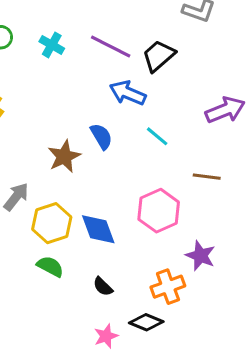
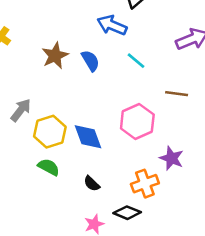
brown star: (64, 156) -> (55, 56), moved

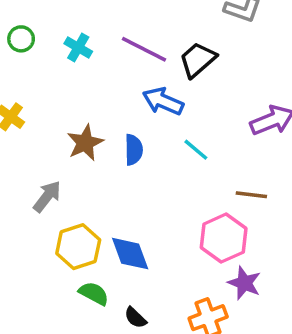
blue semicircle: (90, 61) -> (134, 150), turned 30
gray arrow: (21, 110) -> (47, 196), moved
pink hexagon: (137, 121) -> (224, 238), moved
green semicircle: (49, 167) -> (94, 293), moved

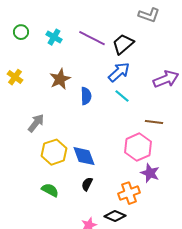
blue arrow: (163, 101) -> (119, 72), moved, turned 115
brown star: (85, 143) -> (60, 79), moved
green semicircle: (94, 293) -> (50, 190), moved
black semicircle: (135, 318) -> (87, 184), moved, turned 72

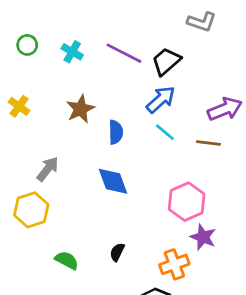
brown line: (154, 122) -> (208, 143), moved
yellow hexagon: (54, 152) -> (31, 210), moved
blue diamond: (84, 156) -> (113, 181), moved

